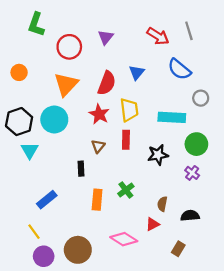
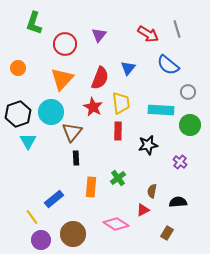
green circle: (196, 144) -> (190, 125), moved
brown triangle: (98, 146) -> (72, 132), moved, size x1.5
blue rectangle: (47, 200) -> (54, 199), moved

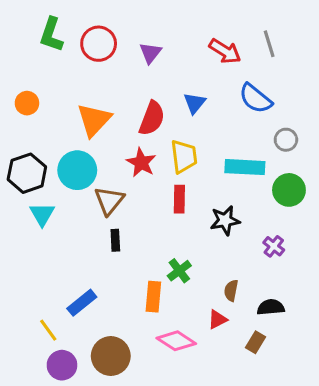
red circle: (65, 44) -> (99, 44), moved
orange rectangle: (91, 187) -> (153, 297), moved
brown rectangle: (167, 233) -> (255, 342), moved

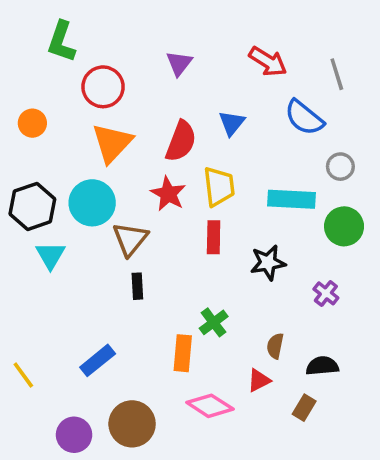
red circle: (99, 44) -> (103, 87), moved
gray line: (269, 44) -> (337, 74), moved
yellow line: (48, 330) -> (23, 375), moved

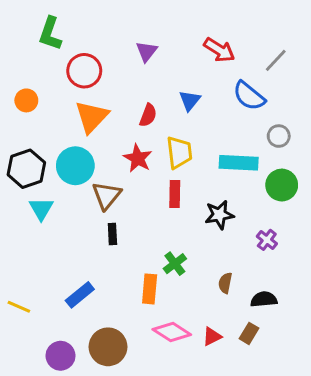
gray line: (337, 74) -> (276, 60), turned 60
red semicircle: (181, 141) -> (148, 115), size x0.7
yellow line: (23, 375) -> (19, 307), turned -30
red triangle: (259, 380) -> (212, 336), moved

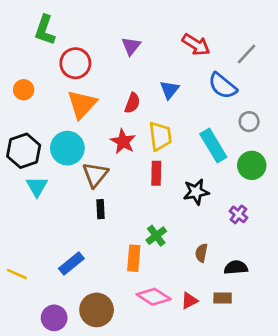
cyan rectangle: (239, 163) -> (213, 145), turned 56
brown rectangle: (249, 333) -> (223, 298), turned 60

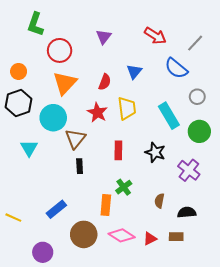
black hexagon: (24, 151) -> (19, 103), moved
red rectangle: (156, 173) -> (118, 150), moved
black star: (196, 192) -> (155, 152), turned 30
purple cross: (238, 214) -> (189, 170), size x1.5
brown circle: (97, 310) -> (84, 234), moved

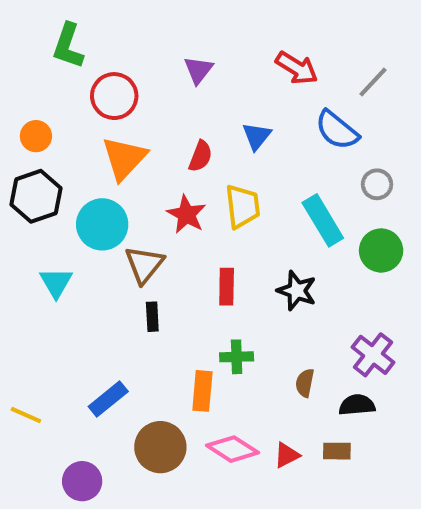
purple cross: (189, 170) -> (373, 355), moved
green cross: (124, 187) -> (237, 357), turned 35

